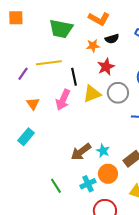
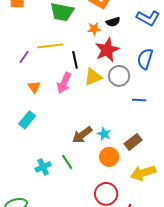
red star: (106, 67) -> (107, 50), size x1.4
cyan cross: (88, 184) -> (43, 167), moved
green line: (56, 186) -> (67, 162), moved

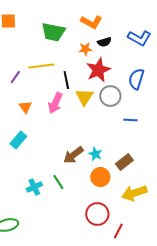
yellow triangle: (93, 77) -> (84, 97), turned -36

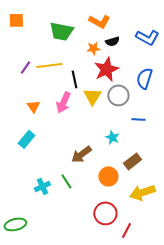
purple line: (15, 77) -> (25, 67), moved
cyan star: (95, 154) -> (112, 137), moved

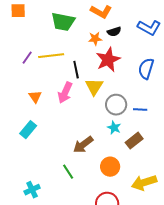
gray circle: (118, 95) -> (116, 105), moved
brown rectangle: (132, 161) -> (134, 141), moved
cyan cross: (42, 186) -> (32, 190), moved

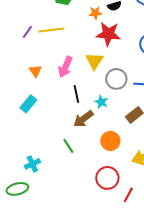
red star: (108, 60) -> (108, 34), turned 30
black line: (76, 70) -> (76, 94), moved
cyan star: (114, 128) -> (101, 102), moved

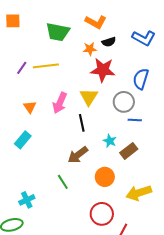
gray circle: (116, 79) -> (124, 102), moved
black line: (76, 94) -> (82, 123), moved
cyan star: (101, 102) -> (110, 141), moved

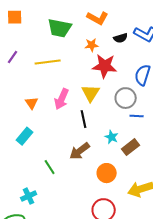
black semicircle: (109, 42) -> (121, 38), moved
purple line: (22, 68) -> (13, 57), moved
green line: (63, 182) -> (50, 167), moved

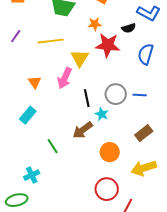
black semicircle: (121, 38) -> (129, 28), moved
yellow triangle: (91, 93) -> (80, 58), moved
gray circle: (126, 98) -> (116, 94), moved
cyan star: (112, 137) -> (102, 114), moved
brown rectangle: (131, 147) -> (144, 133), moved

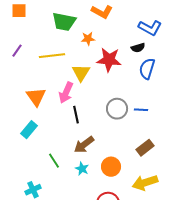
orange star: (95, 24) -> (88, 39), moved
black semicircle: (129, 28) -> (138, 48), moved
orange triangle: (35, 82) -> (36, 97), size x1.5
black line: (87, 98) -> (76, 115), moved
cyan star: (102, 114) -> (82, 169), moved

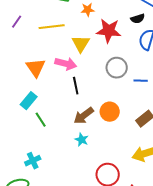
pink arrow: (66, 93) -> (66, 64), turned -100
gray circle: (117, 109) -> (117, 68), moved
green line: (54, 161) -> (41, 120), moved
orange circle: (111, 167) -> (110, 112), moved

